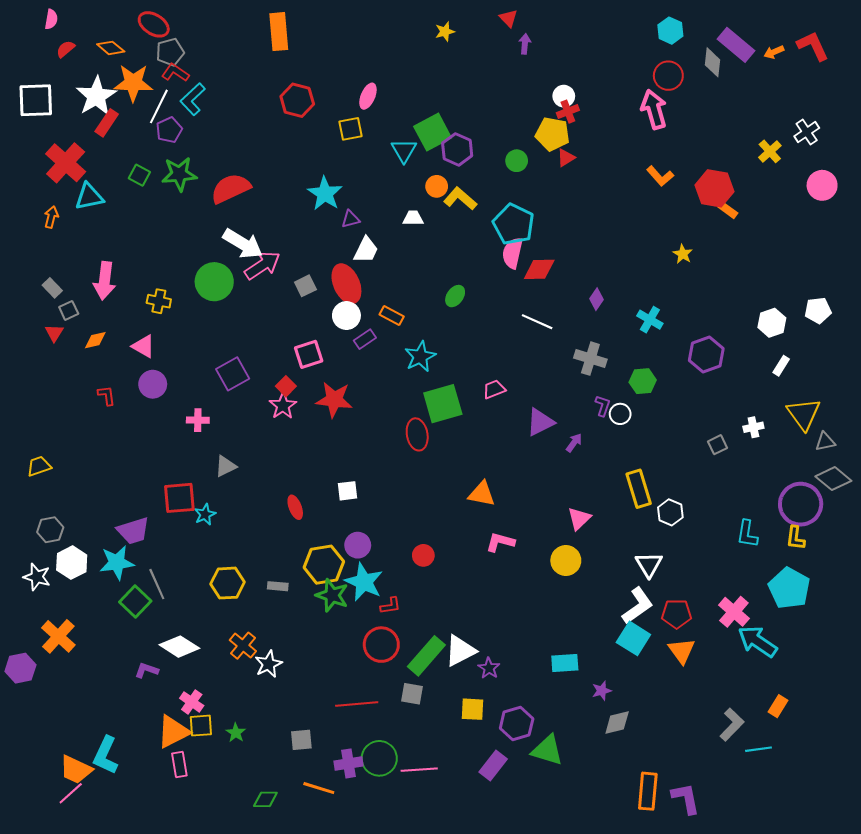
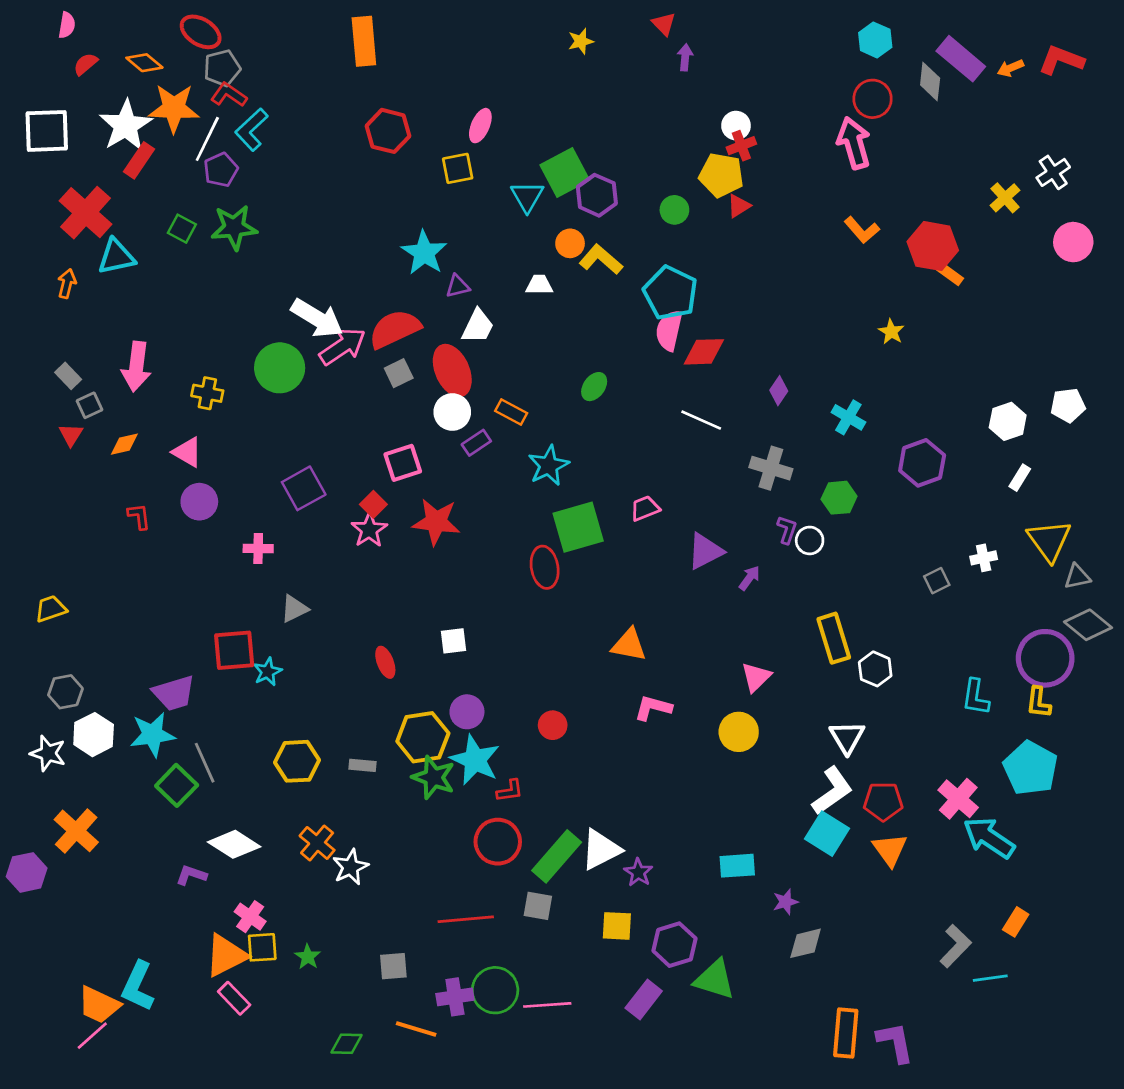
red L-shape: (813, 46) -> (1061, 60), turned -44
red semicircle: (231, 188) -> (395, 329), moved
pink rectangle: (179, 765) -> (234, 998), turned -35

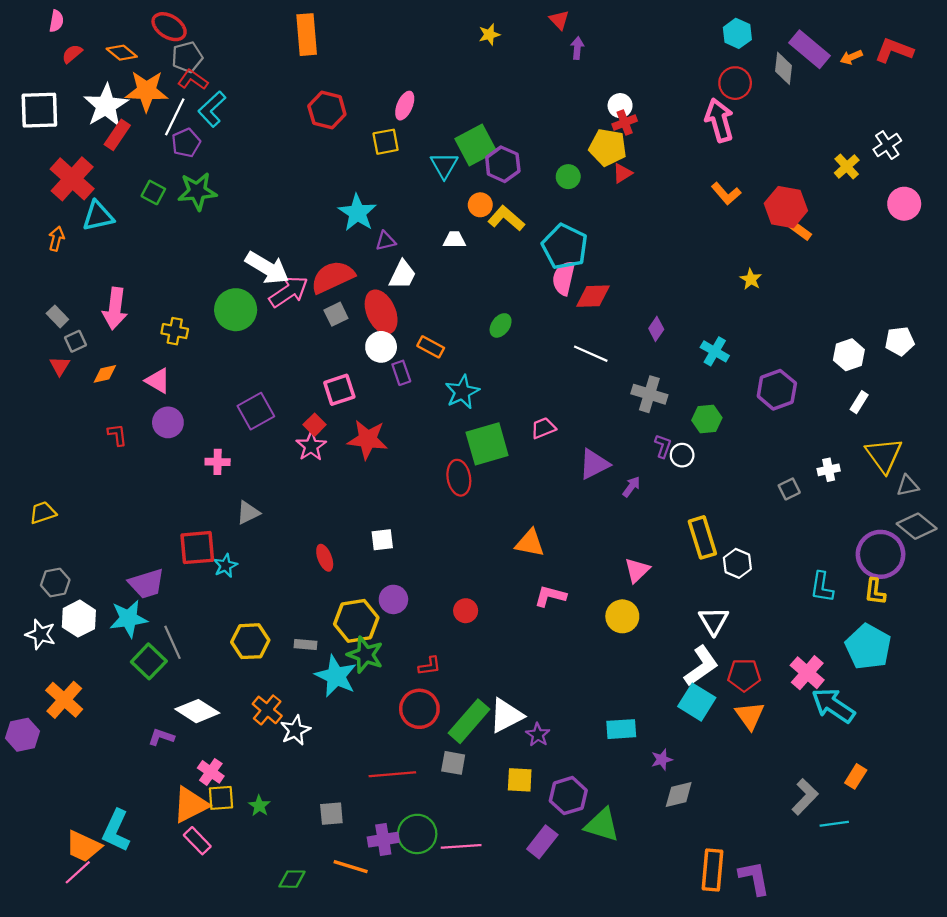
purple rectangle: (476, 443) -> (401, 373), turned -75
cyan star: (475, 760) -> (336, 676), moved

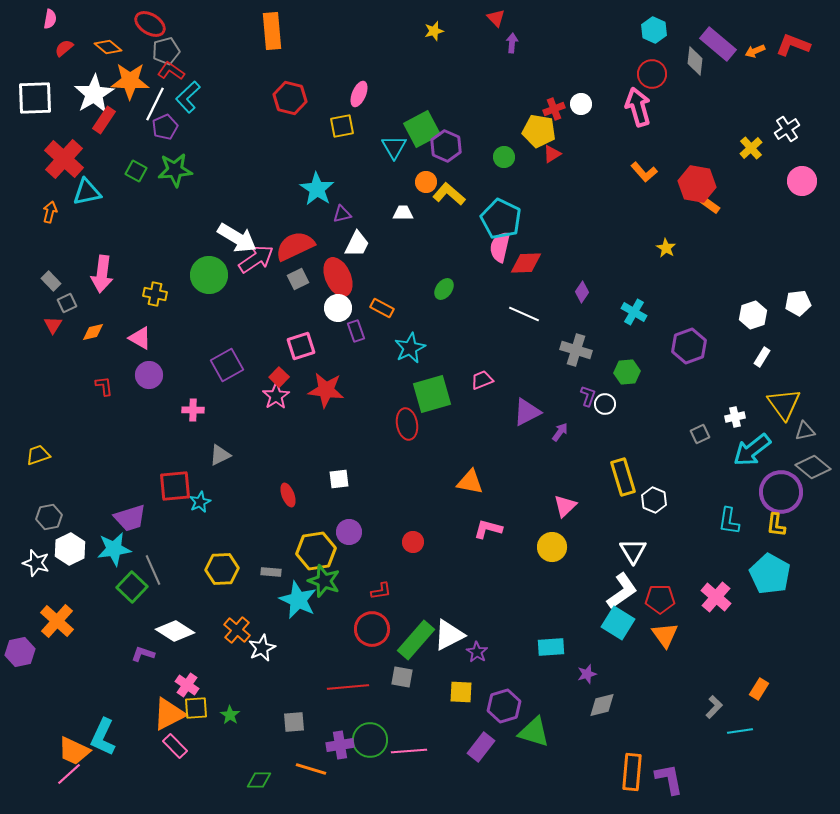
white circle: (620, 106) -> (581, 104), moved
cyan arrow: (833, 705) -> (752, 450), moved, turned -72
gray L-shape: (805, 797) -> (714, 707), size x0.7

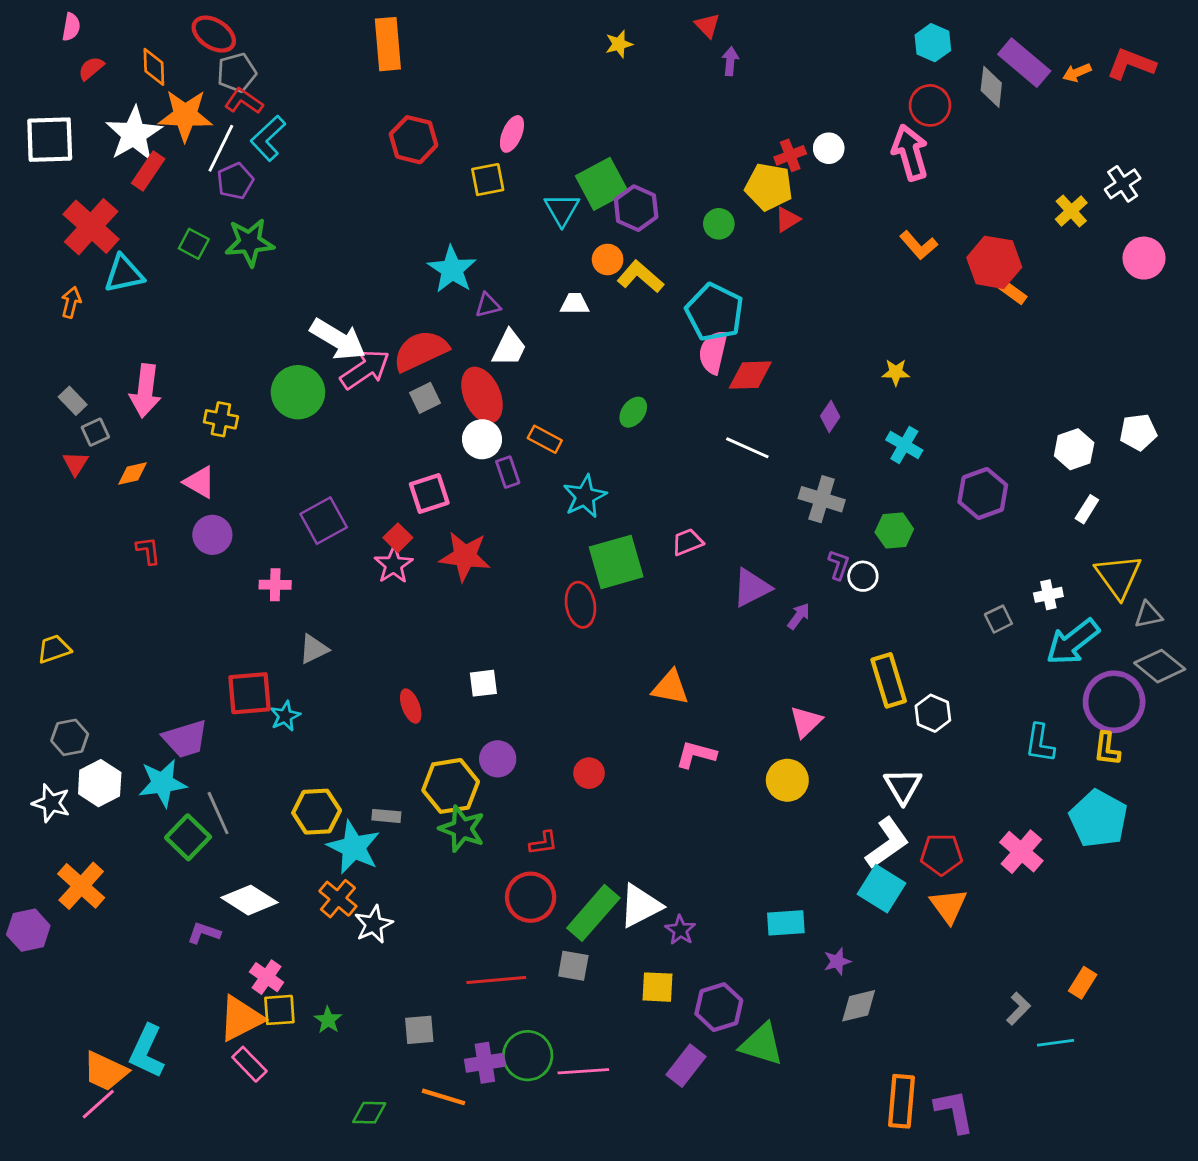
orange diamond: (108, 47) -> (154, 67), turned 48
yellow star: (666, 248) -> (896, 372), moved, turned -30
cyan star: (298, 600) -> (354, 847), moved

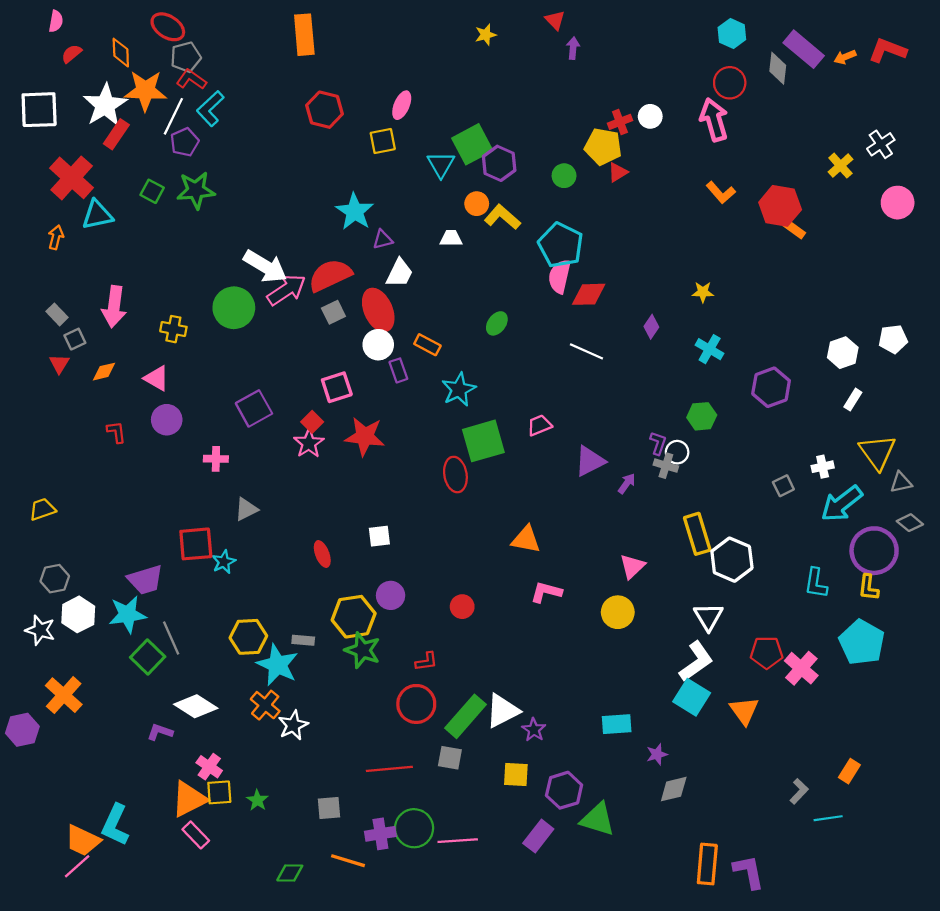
gray cross: (822, 499) -> (666, 466), moved, size x0.7
gray diamond: (1160, 666) -> (910, 523), size x0.7
white hexagon: (933, 713) -> (732, 560), size x1.5
red pentagon: (941, 854) -> (767, 652), moved

